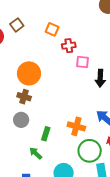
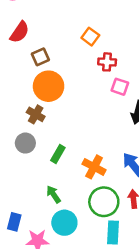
brown square: (17, 25) -> (40, 57), moved
green rectangle: (46, 134) -> (58, 154), moved
green arrow: (36, 153) -> (53, 194), moved

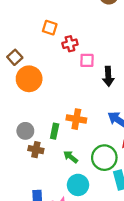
brown cross: (36, 114) -> (36, 150), moved
orange cross: (94, 167) -> (76, 119), moved
green arrow: (53, 194) -> (71, 157), moved

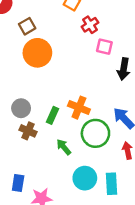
red cross: (70, 44) -> (90, 25), turned -32
green circle: (104, 158) -> (95, 133), moved
cyan circle: (78, 185) -> (85, 178), moved

